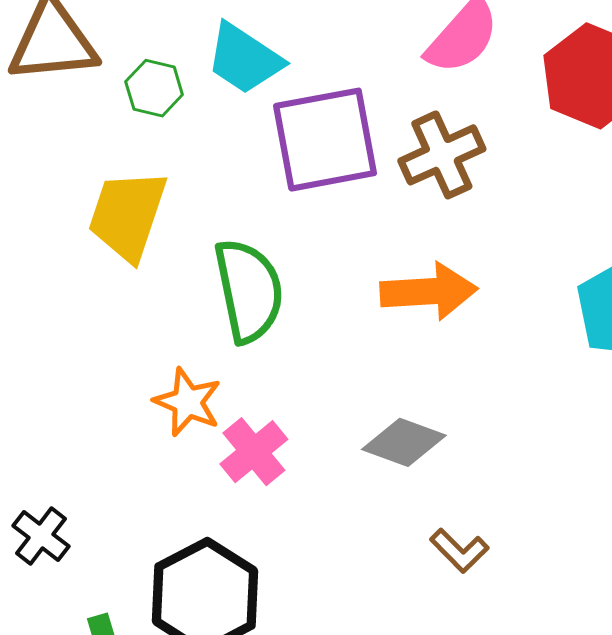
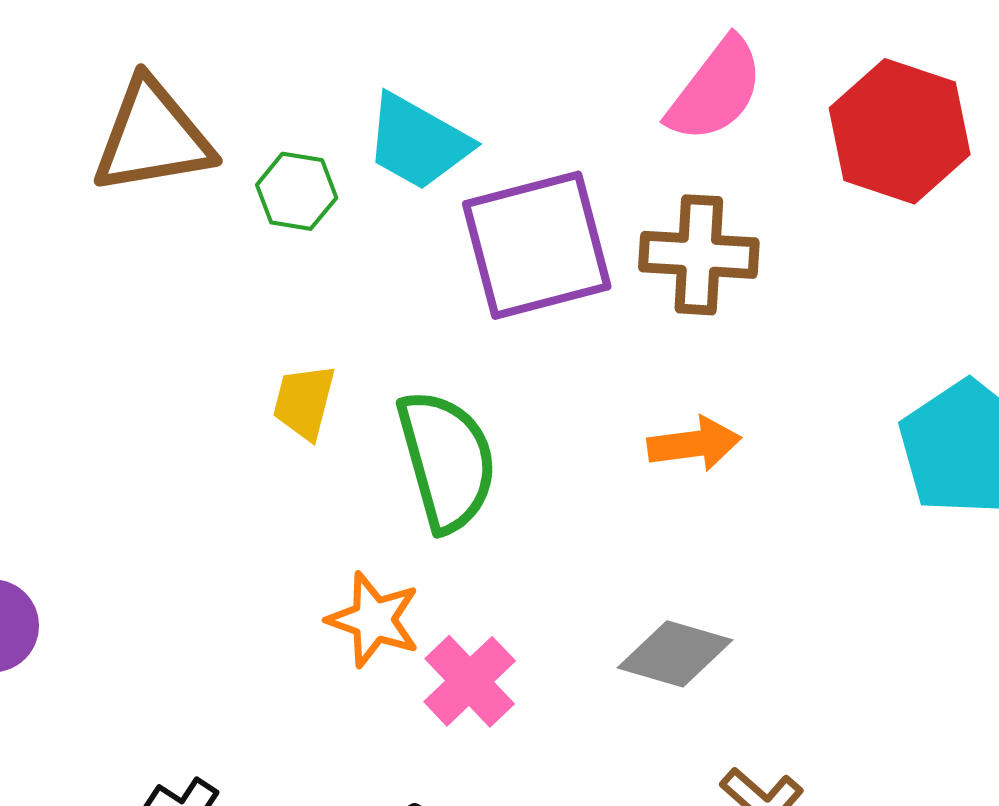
brown cross: (442, 155) -> (699, 255), turned 32
yellow trapezoid: (127, 215) -> (304, 402), moved, size x0.6
orange arrow: (429, 291) -> (694, 444), size x0.7

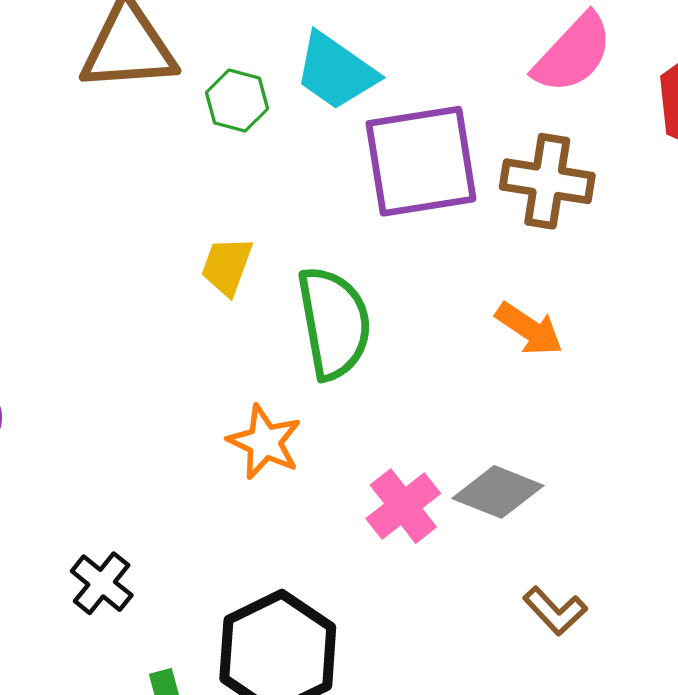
orange arrow: (694, 444) -> (529, 329), turned 36
pink cross: (470, 681) -> (403, 506), moved

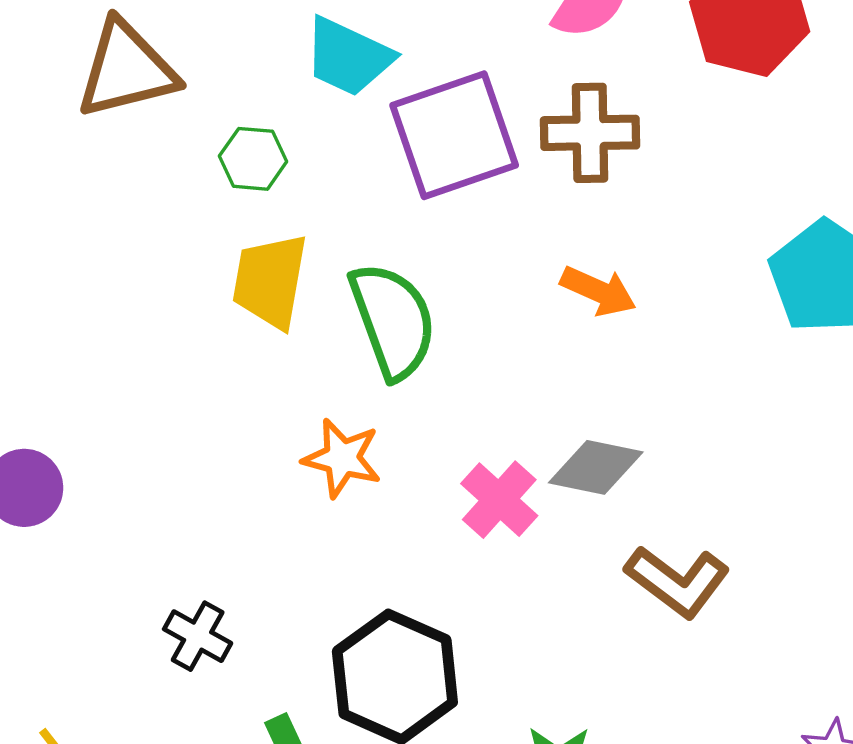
green hexagon: (237, 101) -> (253, 159), moved
yellow trapezoid: (227, 266) -> (270, 281), size x1.5
brown L-shape: (555, 611) -> (677, 581), size x1.5

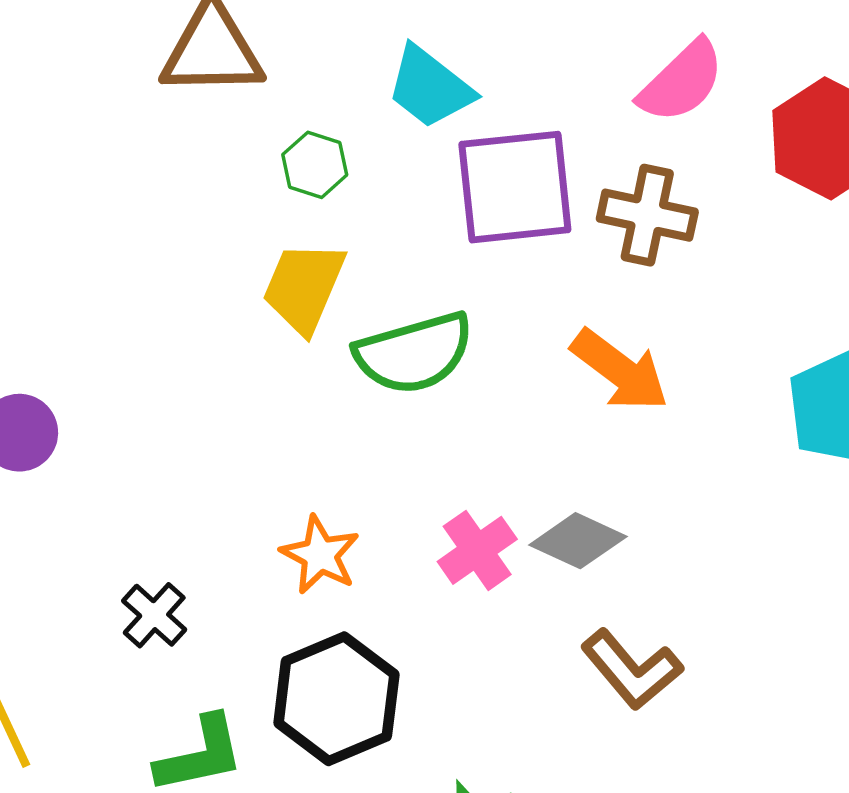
orange arrow: (598, 291) -> (620, 370), size x1.4
green semicircle: (393, 321) -> (414, 353), turned 81
orange star: (342, 458) -> (320, 555), moved

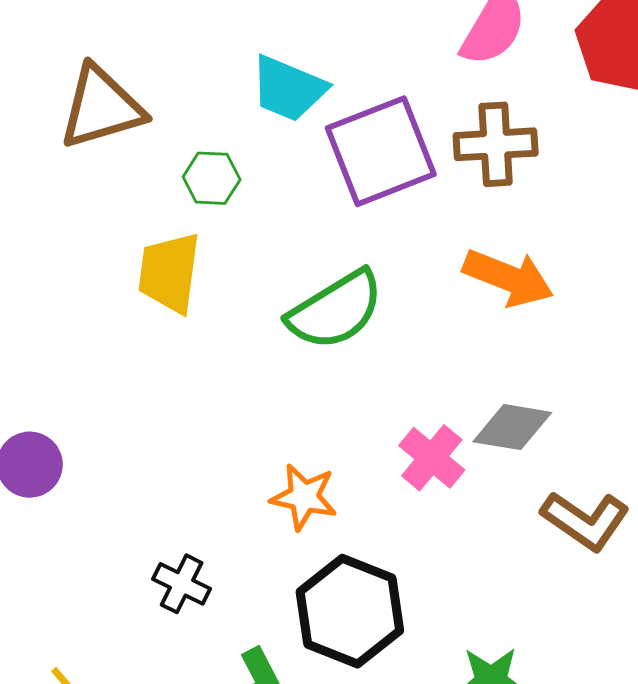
yellow trapezoid: (304, 287) -> (169, 273), moved

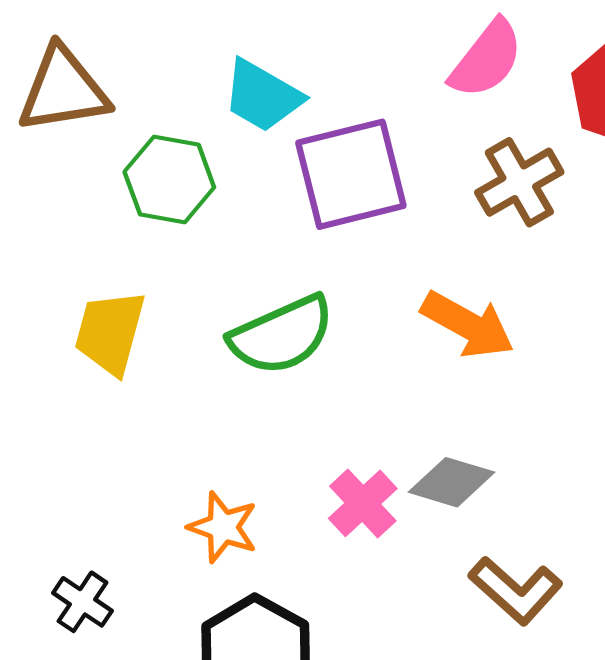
brown cross: (496, 144) -> (519, 182), moved, turned -34
green hexagon: (212, 178) -> (169, 180), size x1.5
yellow trapezoid: (169, 273) -> (110, 332), moved

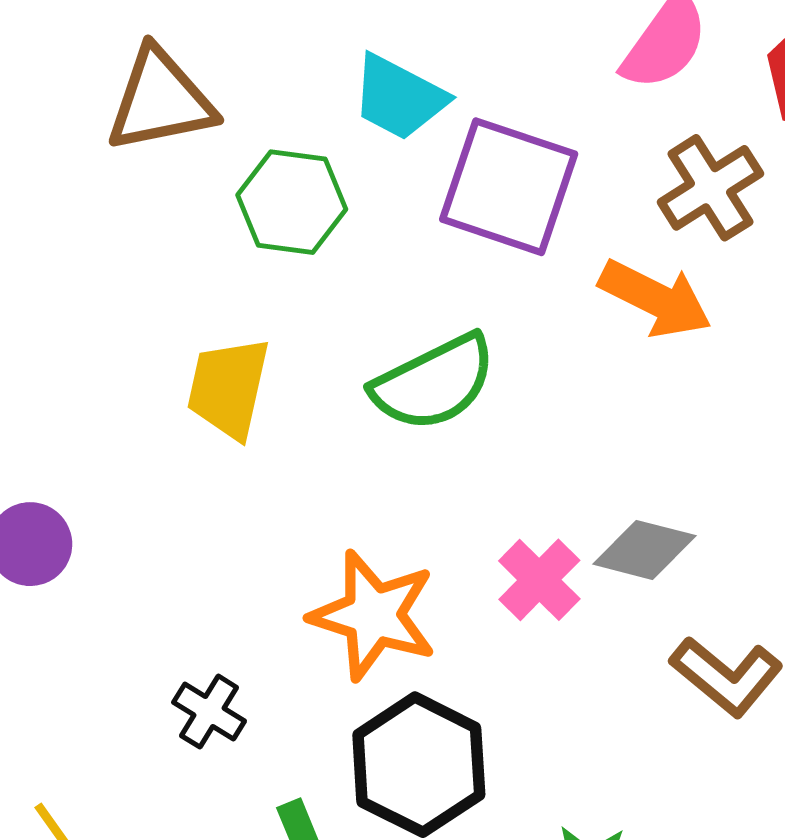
purple square: (351, 174) -> (509, 187), turned 35
orange arrow: (468, 325) -> (655, 299), moved
orange star: (223, 527) -> (373, 615), size x1.5

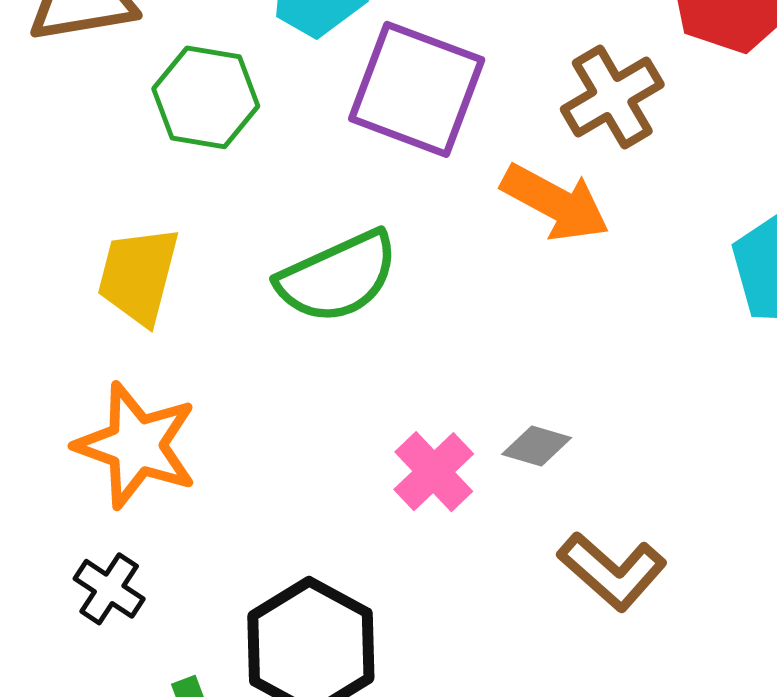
gray diamond: (644, 550) -> (537, 446), size x0.7
orange star: (373, 615) -> (136, 445), moved

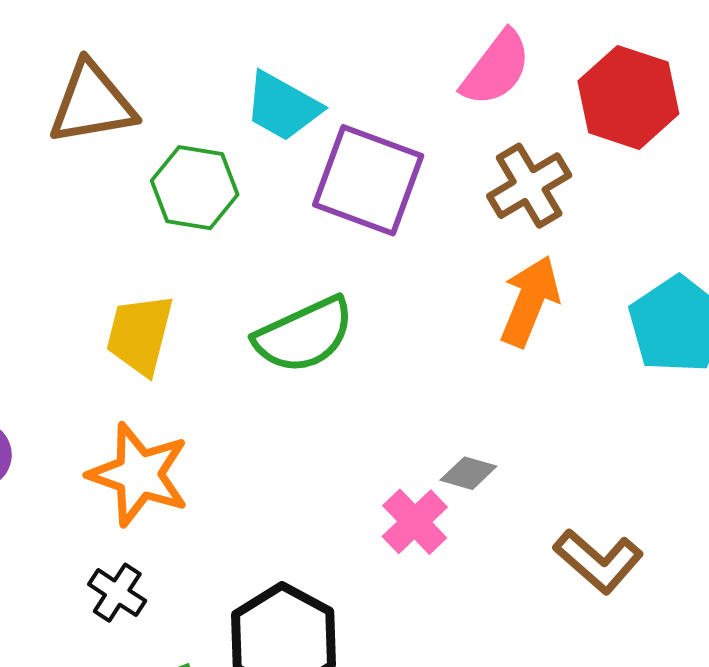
orange arrow: (555, 203) -> (530, 301), moved, turned -96
pink cross: (434, 472) -> (415, 522), moved
brown L-shape: (612, 571) -> (598, 561), moved

